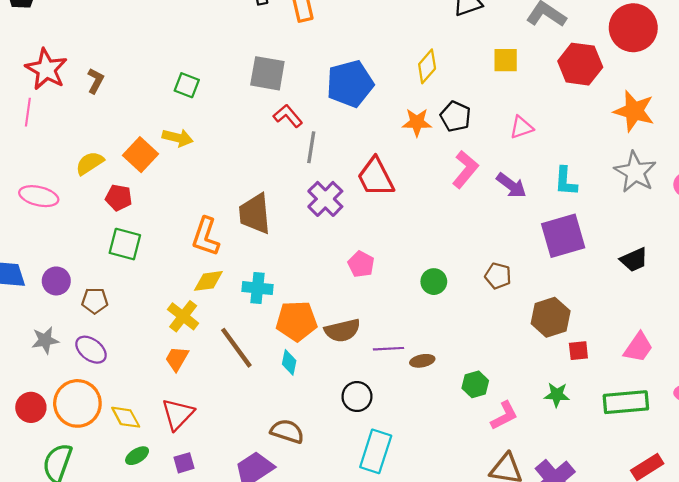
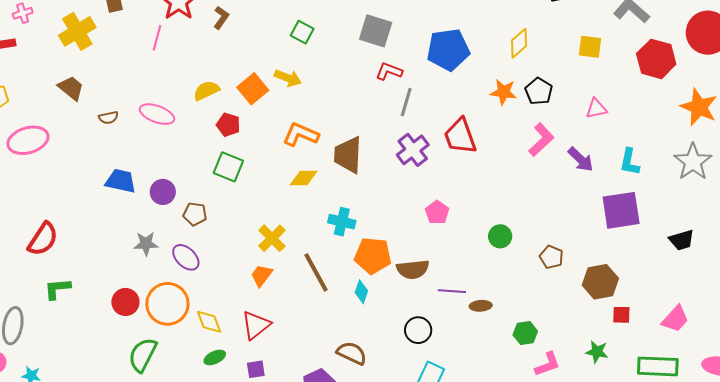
red L-shape: (288, 116) -> (389, 71), turned -36
orange L-shape: (206, 237) -> (301, 134), moved, turned 87
brown pentagon: (498, 276) -> (551, 257), moved
yellow diamond: (208, 281) -> (304, 178), moved

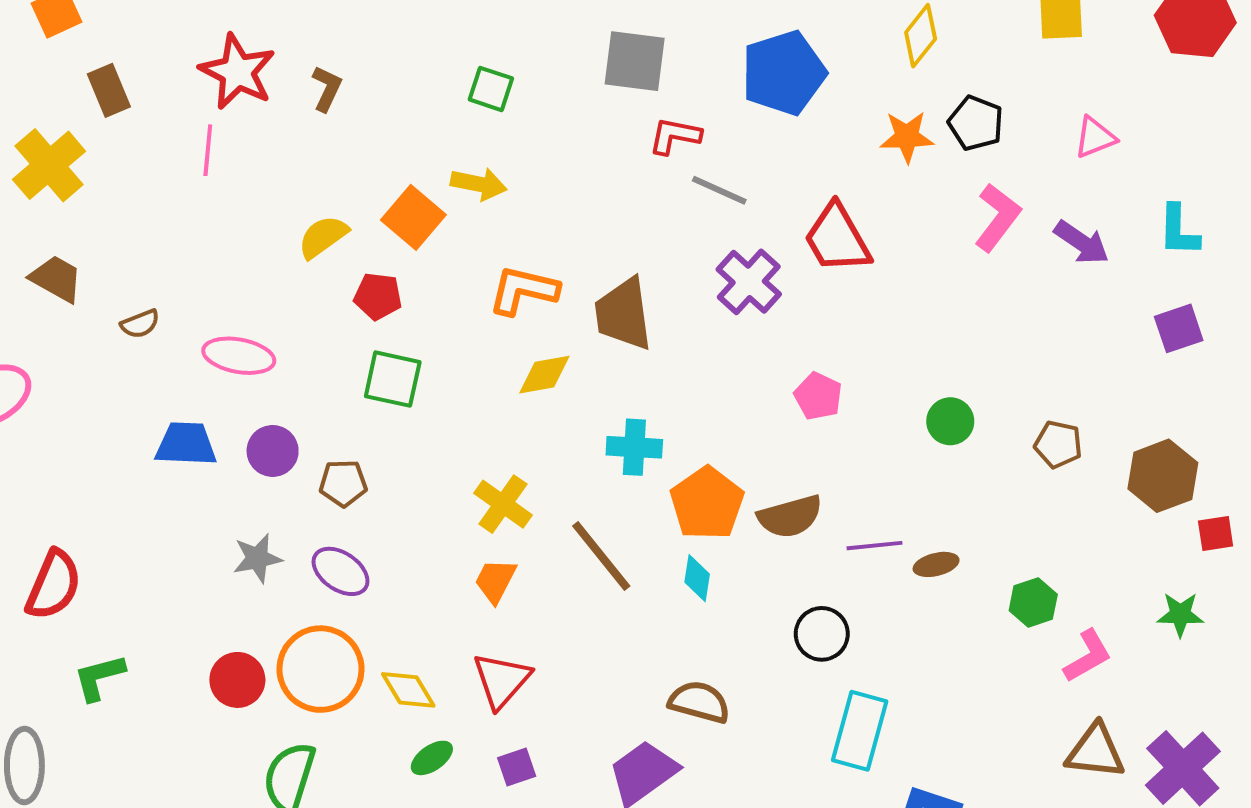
gray line: (406, 102) -> (719, 190), turned -72
pink ellipse: (157, 114) -> (239, 356), moved
purple square: (621, 210) -> (1179, 328), size x0.6
orange pentagon: (373, 256) -> (707, 503), turned -30

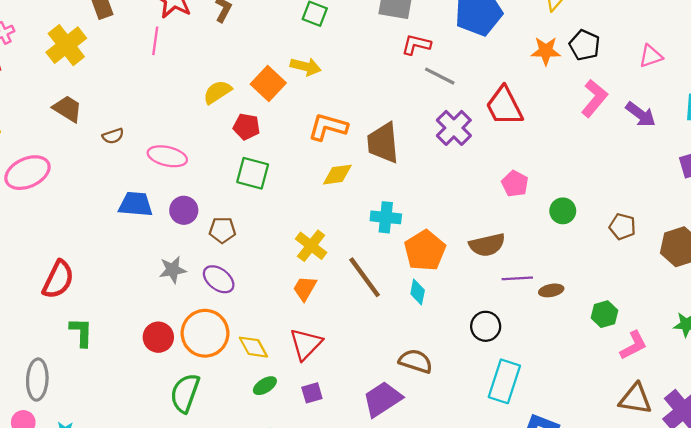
pink pentagon: (818, 396) -> (515, 184), moved
brown semicircle: (790, 516) -> (487, 245), moved
green L-shape: (99, 677) -> (81, 332), turned 104

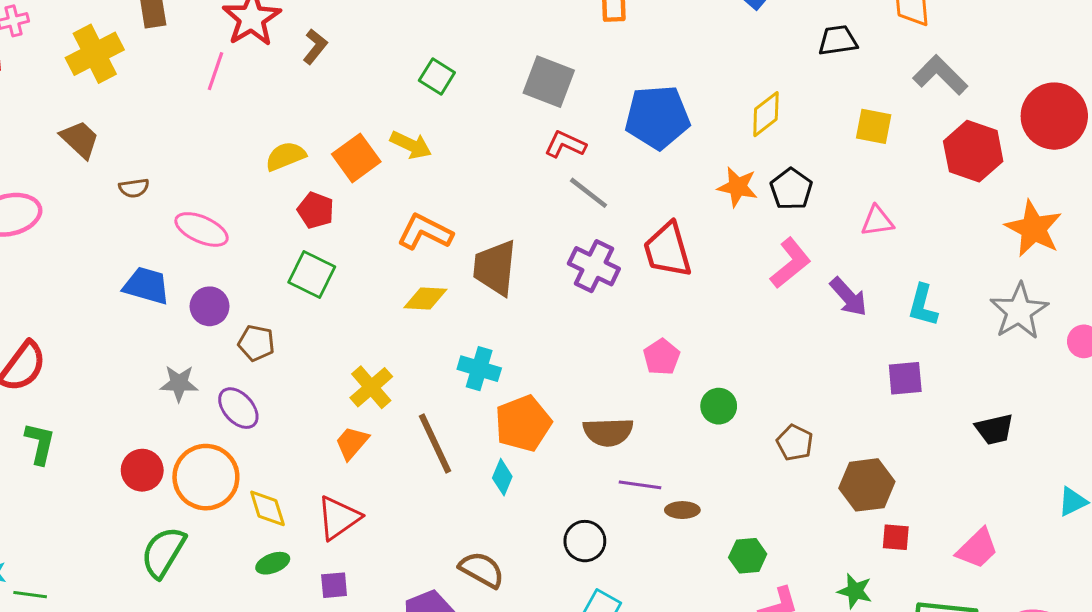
purple cross: (454, 128) -> (594, 266), turned -30

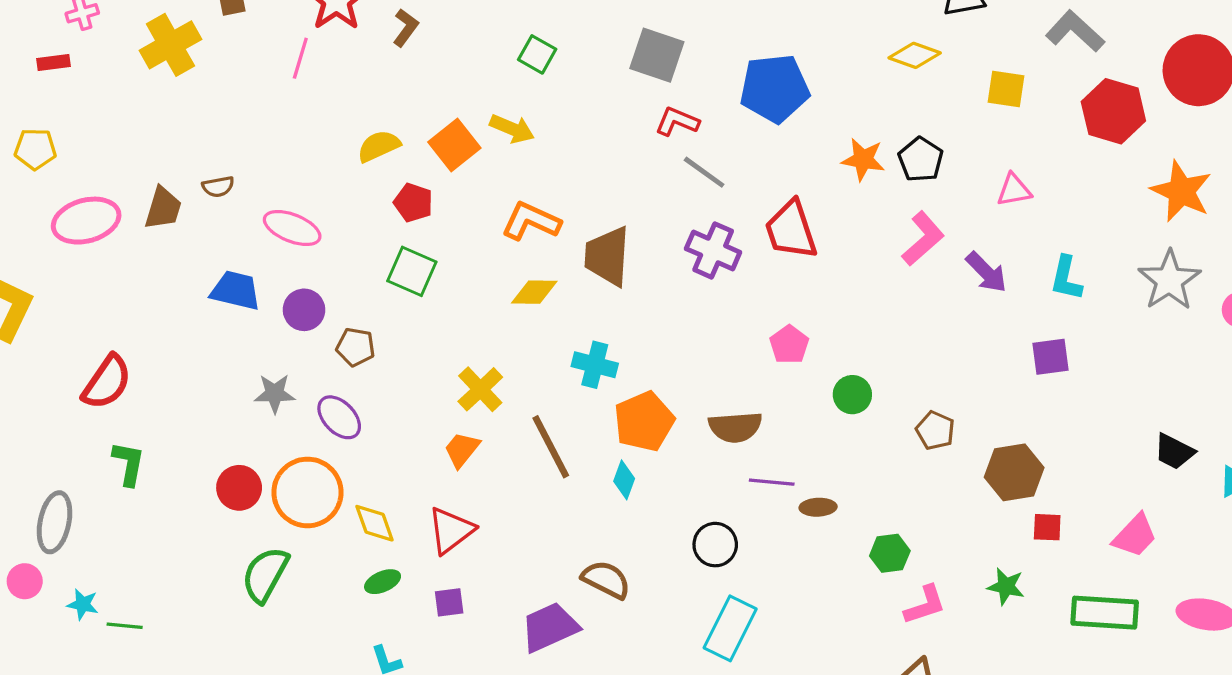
yellow diamond: (766, 114) -> (915, 55), moved, turned 60
brown trapezoid: (80, 139) -> (163, 208), moved, turned 66
black trapezoid: (994, 429) -> (1174, 452), moved, turned 42

